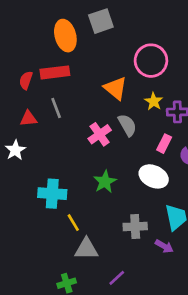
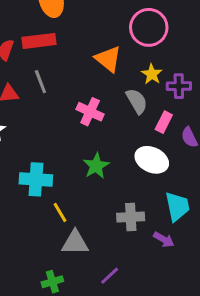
gray semicircle: (127, 125) -> (137, 101), moved
pink cross: (100, 134) -> (90, 112), turned -30

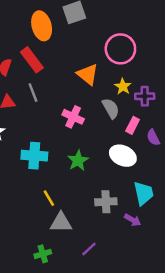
red rectangle: (39, 41) -> (32, 60), turned 60
cyan cross: (36, 179) -> (34, 156), moved

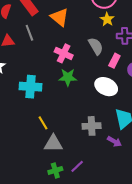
orange triangle: (88, 74) -> (60, 17), moved
yellow star: (123, 86) -> (107, 19), moved
green star: (78, 160) -> (68, 77), moved, turned 30
green cross: (43, 254) -> (55, 170), moved

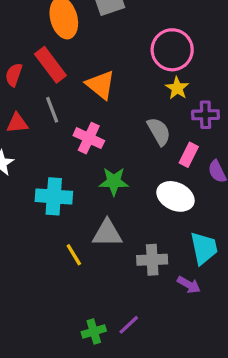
pink cross: (64, 53) -> (89, 138), moved
gray triangle: (53, 144) -> (107, 233), moved

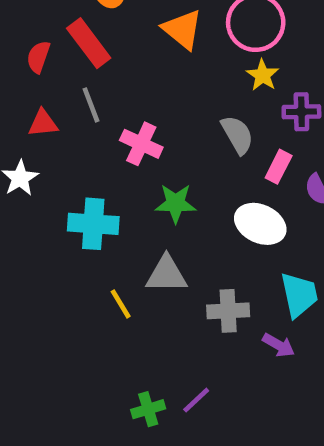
orange triangle: (100, 85) -> (182, 29), moved

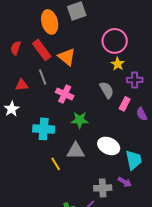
orange triangle: (182, 29) -> (67, 57), moved
red semicircle: (38, 57) -> (16, 48), moved
white ellipse: (260, 224) -> (109, 146), moved
gray cross: (228, 311) -> (103, 188), moved

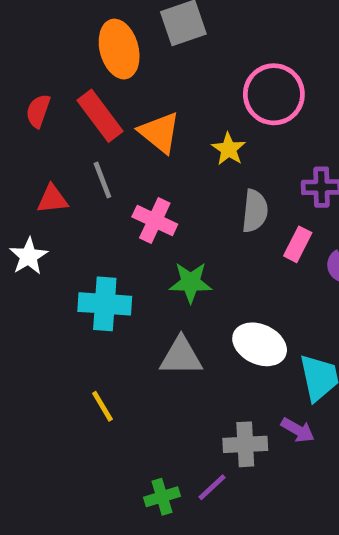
yellow star: (118, 64) -> (229, 149), moved
gray semicircle: (107, 90) -> (255, 211), turned 36
yellow line: (56, 164) -> (102, 406), moved

